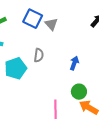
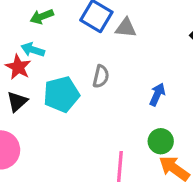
gray triangle: (51, 24) -> (126, 28), turned -48

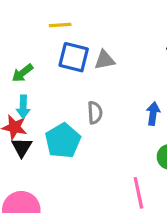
cyan arrow: (33, 50) -> (23, 107), turned -90
black triangle: (17, 102) -> (22, 147), moved

